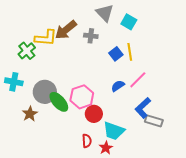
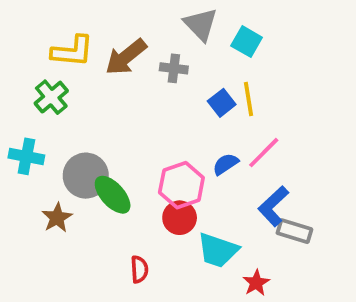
yellow L-shape: (46, 38) -> (72, 51), moved
pink hexagon: (82, 97) -> (181, 185), moved
red semicircle: (87, 141) -> (139, 269), moved
red star: (106, 148) -> (256, 283), moved

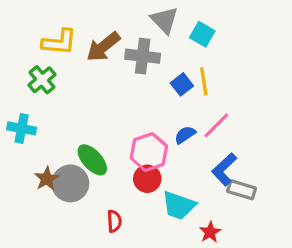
gray cross: (174, 68) -> (143, 56), size x1.5
gray circle: (86, 176) -> (70, 183), moved

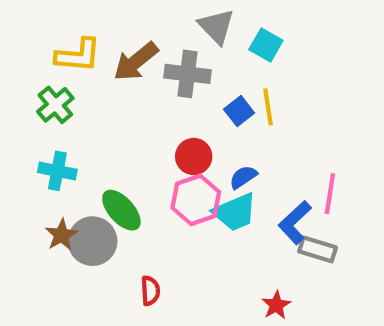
pink line: (216, 125) -> (330, 194), moved, turned -36
cyan cross: (22, 128) -> (57, 171), moved
red circle: (147, 179) -> (194, 156), moved
cyan trapezoid: (179, 205) -> (235, 212), moved, turned -42

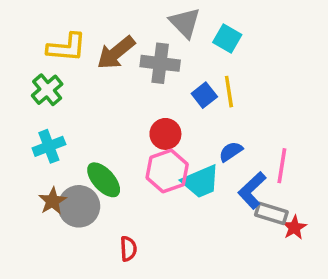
cyan cross: (57, 171) -> (49, 146), turned -32
blue semicircle: (243, 177) -> (231, 152), moved
red star: (276, 305) -> (294, 227), moved

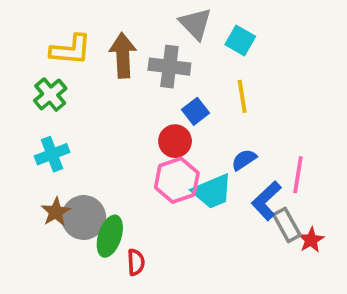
brown arrow: (116, 53) -> (123, 55), turned 126
blue square: (204, 95) -> (196, 111), moved
green ellipse: (104, 180) -> (110, 236), moved, turned 60
gray rectangle: (271, 213) -> (287, 225), turned 44

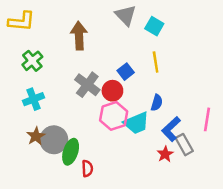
yellow L-shape: (71, 50) -> (22, 21), moved
gray cross: (169, 67) -> (87, 85), moved, turned 30
blue semicircle: (244, 160) -> (157, 103), turned 140
pink line: (298, 175) -> (207, 119), moved
red star: (311, 240) -> (165, 154), moved

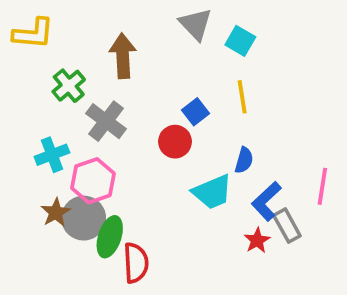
green cross: (32, 61) -> (69, 86), moved
gray cross: (87, 85) -> (106, 121), moved
pink hexagon: (114, 116) -> (93, 181), moved
red semicircle: (87, 168) -> (136, 263), size x1.5

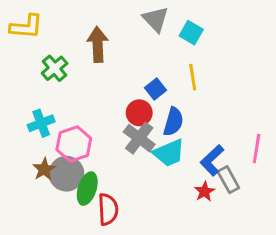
gray cross: (106, 121) -> (139, 138), moved
blue semicircle: (244, 160) -> (173, 122), moved, size x1.4

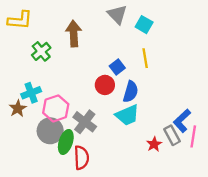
gray cross: (139, 138) -> (85, 122), moved
pink line: (257, 148) -> (193, 136), moved
blue L-shape: (212, 160) -> (182, 121), moved
brown star: (44, 169) -> (18, 108), moved

